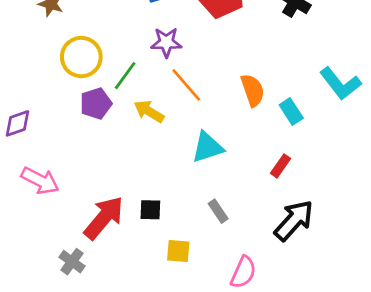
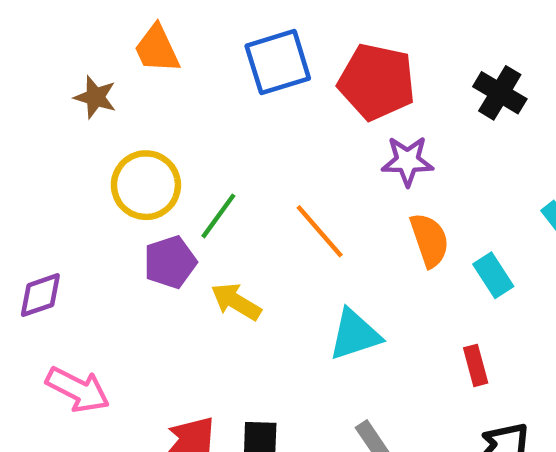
purple star: (166, 42) -> (408, 161), moved
yellow arrow: (149, 111) -> (236, 302), moved
red rectangle: (281, 166) -> (476, 365), turned -50

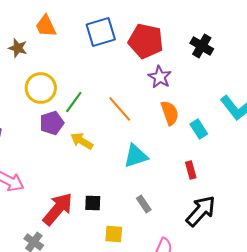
purple star: (408, 161) -> (160, 77), turned 30

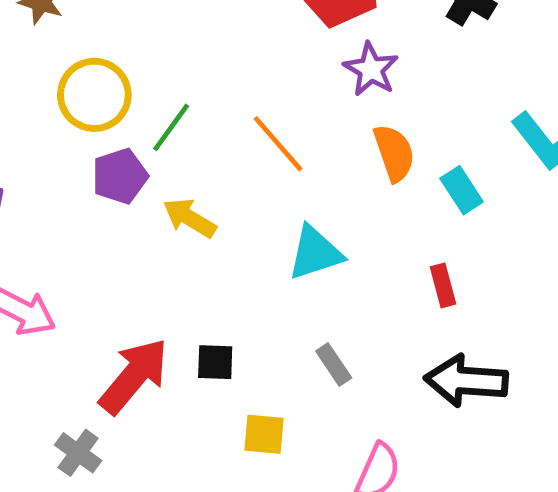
black arrow: (201, 211) -> (466, 381), turned -128

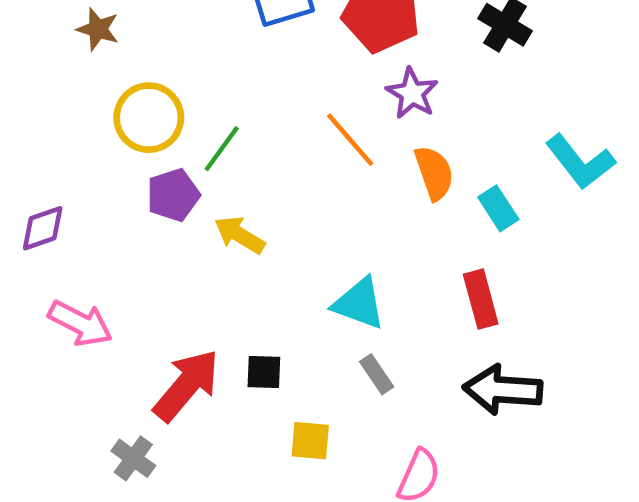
orange line: (278, 144) -> (350, 140), moved
cyan triangle: (315, 253) -> (359, 303), moved, turned 38
red rectangle: (443, 285) -> (481, 299), size x1.4

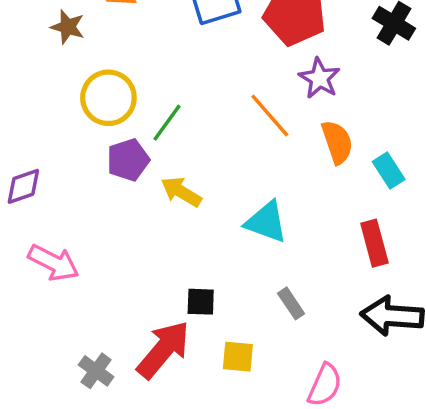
cyan triangle: (359, 303) -> (266, 222), moved
red arrow: (186, 385) -> (163, 350), moved

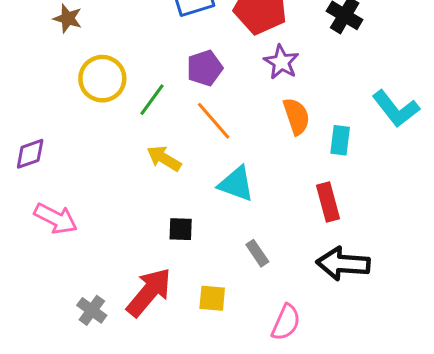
orange line: (270, 116) -> (214, 121), moved
purple pentagon: (128, 160) -> (205, 68), moved
cyan rectangle: (389, 170) -> (340, 140), turned 40
black square: (201, 302) -> (181, 229), moved

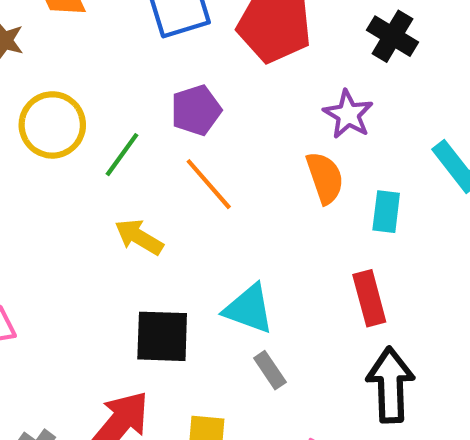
purple star: (281, 62) -> (348, 114), moved
cyan triangle: (236, 184) -> (249, 309), moved
black square: (181, 229) -> (162, 336), size x1.6
black arrow: (343, 264) -> (390, 385), turned 84

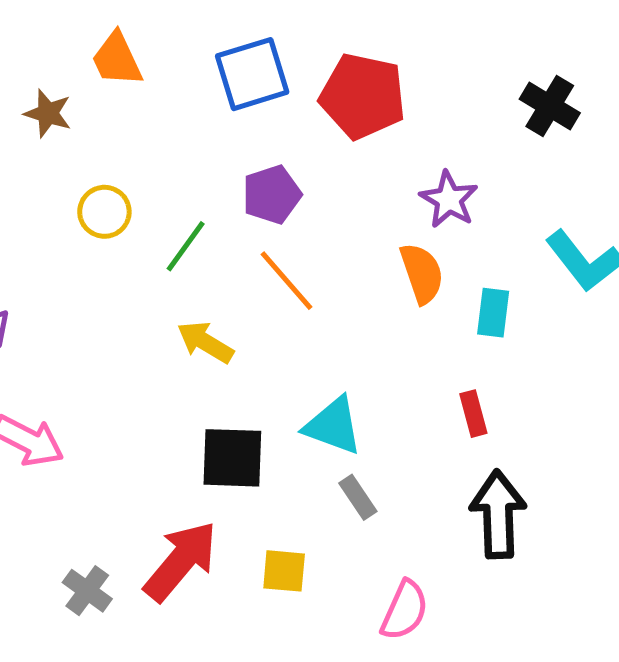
black cross: (393, 36) -> (550, 106), moved
yellow circle: (52, 125) -> (104, 212), size x0.7
red rectangle: (369, 298) -> (473, 414), size x0.7

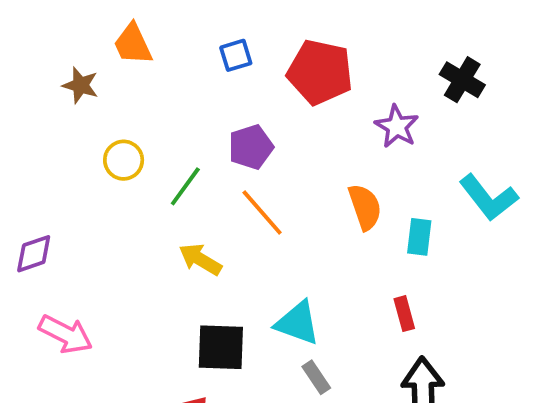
blue square: (252, 74) -> (236, 55), size x0.6
purple star: (449, 199) -> (397, 126), moved

